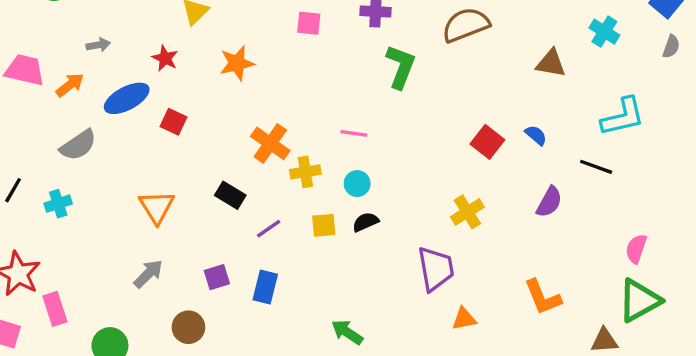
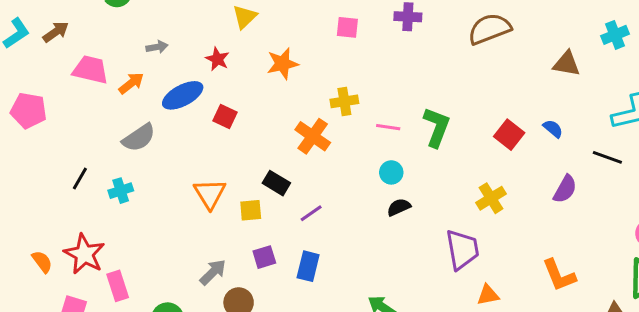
cyan cross: (604, 32) -> (615, 35), turned 36
green L-shape: (401, 67) -> (437, 127), moved
yellow cross: (305, 172) -> (344, 101), moved
yellow square: (324, 225) -> (251, 210), moved
gray arrow: (148, 274) -> (213, 272), moved

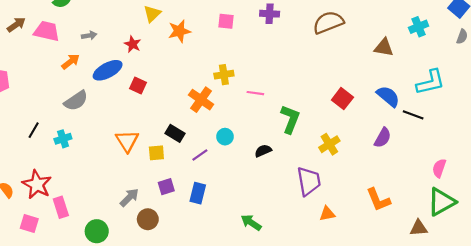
orange star: (282, 64) -> (179, 31), moved
pink trapezoid: (90, 70) -> (47, 31), moved
green L-shape: (437, 127) -> (290, 119), moved
blue semicircle: (553, 129) -> (388, 96), moved, size x1.6
cyan circle: (391, 172) -> (225, 137), moved

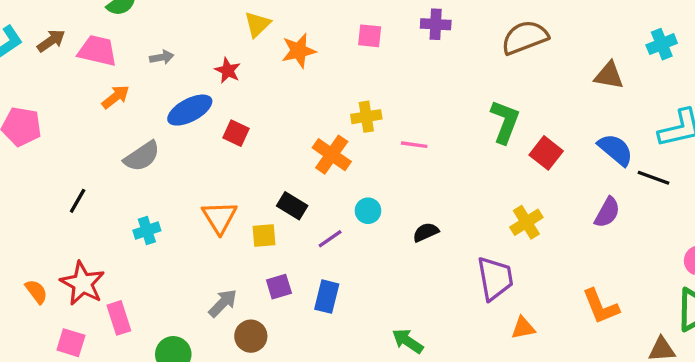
orange arrow: (71, 62) -> (116, 97), moved
green L-shape: (290, 119) -> (505, 122), moved
cyan cross: (63, 139) -> (147, 231), moved

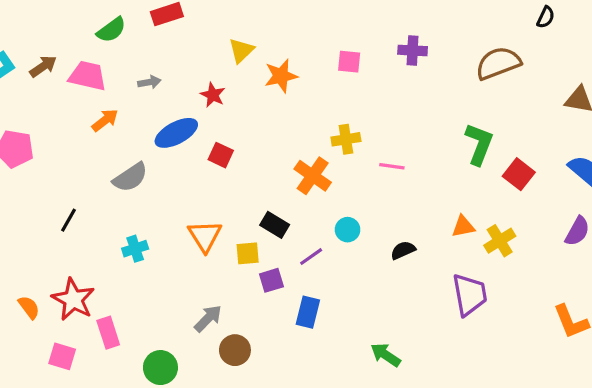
purple square: (279, 287) -> (271, 280), moved
orange triangle: (523, 328) -> (463, 226), moved

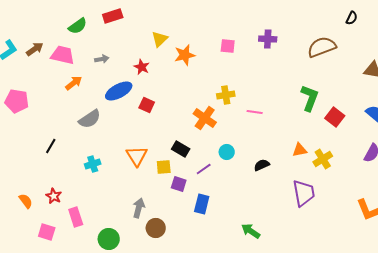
purple square: (271, 280) -> (179, 184), turned 35
red star: (73, 299) -> (54, 196), size x0.6
gray arrow: (208, 318) -> (139, 208), turned -30

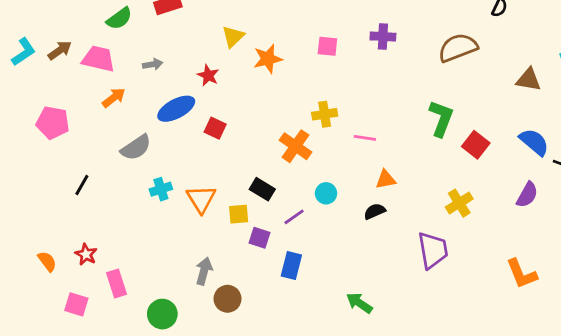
pink pentagon: (17, 101) -> (53, 123), moved
orange triangle: (300, 150) -> (386, 179), moved
cyan cross: (93, 164) -> (161, 189), moved

